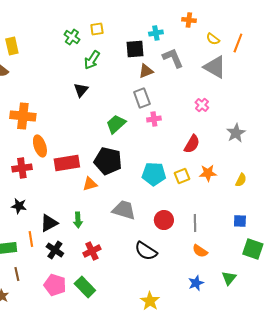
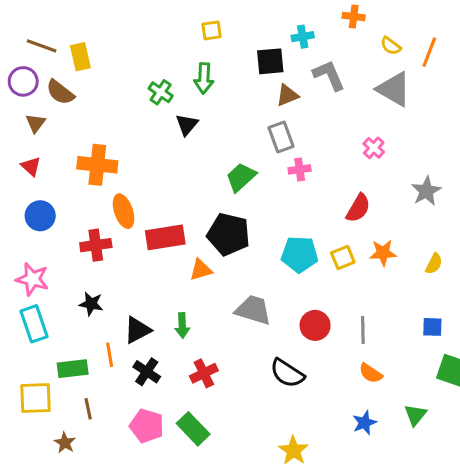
green cross: (72, 37) -> (161, 92), moved
green arrow: (92, 60) -> (204, 78), turned -30

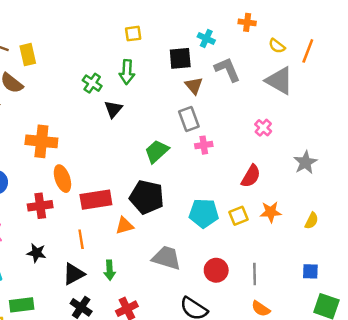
cyan cross: (303, 37) -> (206, 38), turned 35
brown triangle: (287, 95) -> (194, 86), turned -48
orange line: (110, 355) -> (81, 239), moved

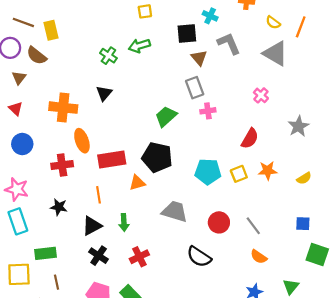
green arrow: (127, 72) -> (139, 46), turned 70
black triangle: (113, 109) -> (104, 93), moved
yellow semicircle: (312, 221) -> (304, 178), turned 32
gray line: (255, 274) -> (253, 226), turned -36

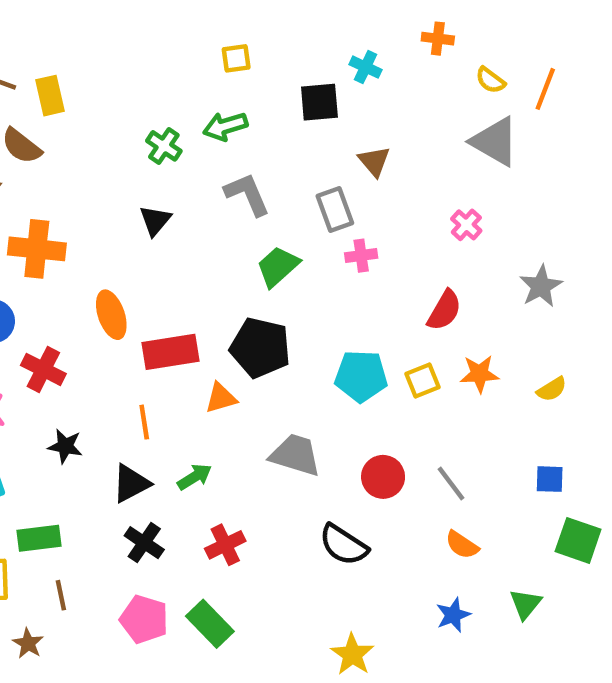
gray L-shape: (229, 43) -> (247, 194), moved
brown triangle: (199, 58) -> (374, 161), moved
orange cross: (63, 108) -> (37, 249), moved
red cross: (62, 165) -> (43, 369), moved, turned 35
green arrow: (124, 222) -> (195, 477), turned -119

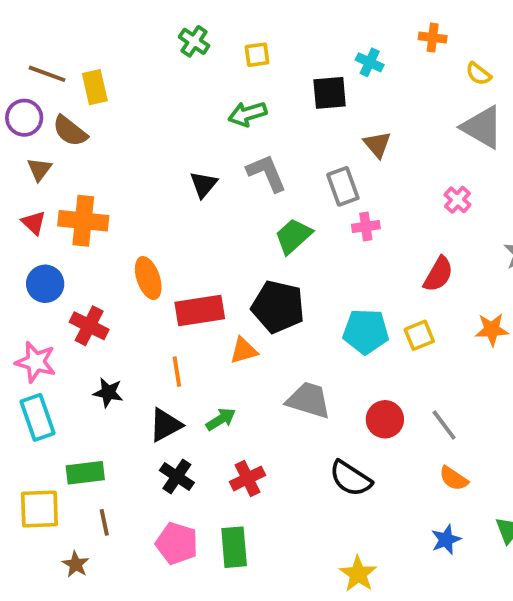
green cross: (164, 146) -> (194, 41), moved
black triangle: (155, 220) -> (204, 185), moved
orange star: (479, 374) -> (492, 330), moved
green rectangle: (210, 624) -> (234, 547), turned 39

